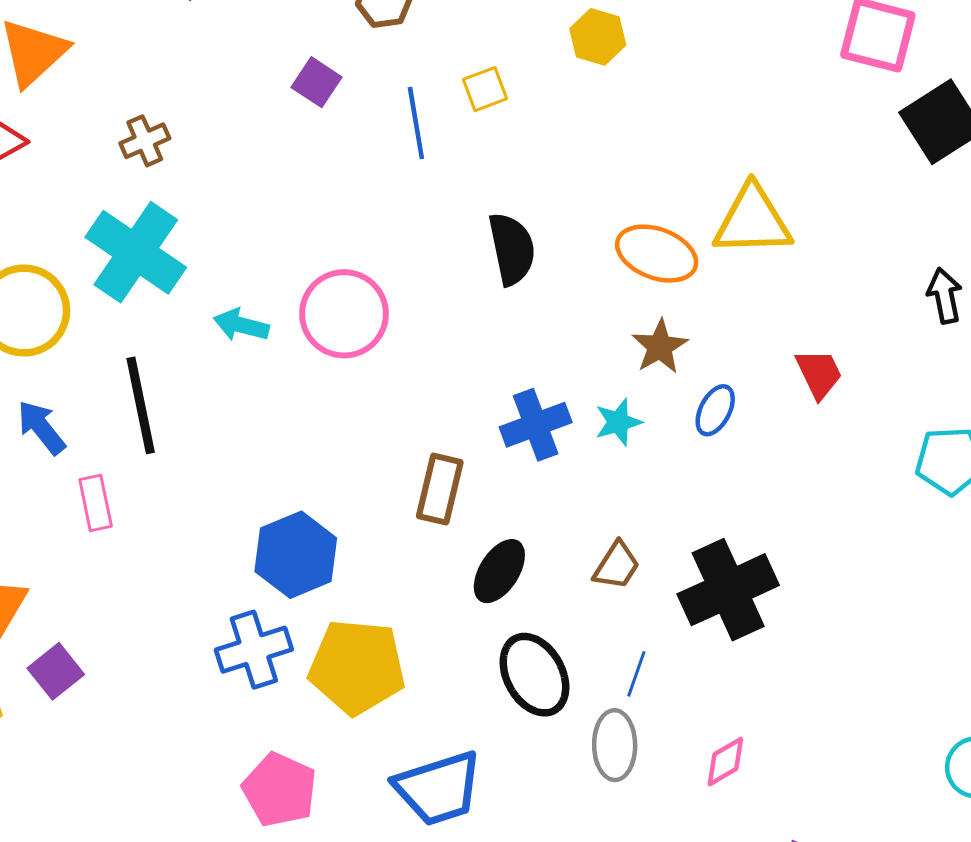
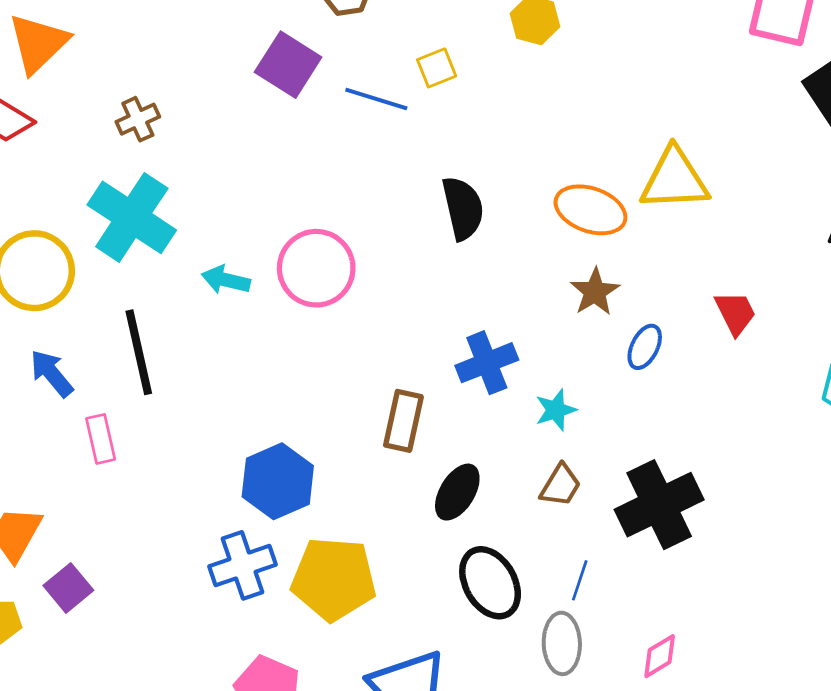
purple square: (316, 82) -> (288, 65), size x1.5
blue line: (416, 123) -> (376, 99), turned -62
cyan star: (618, 422) -> (556, 410), moved

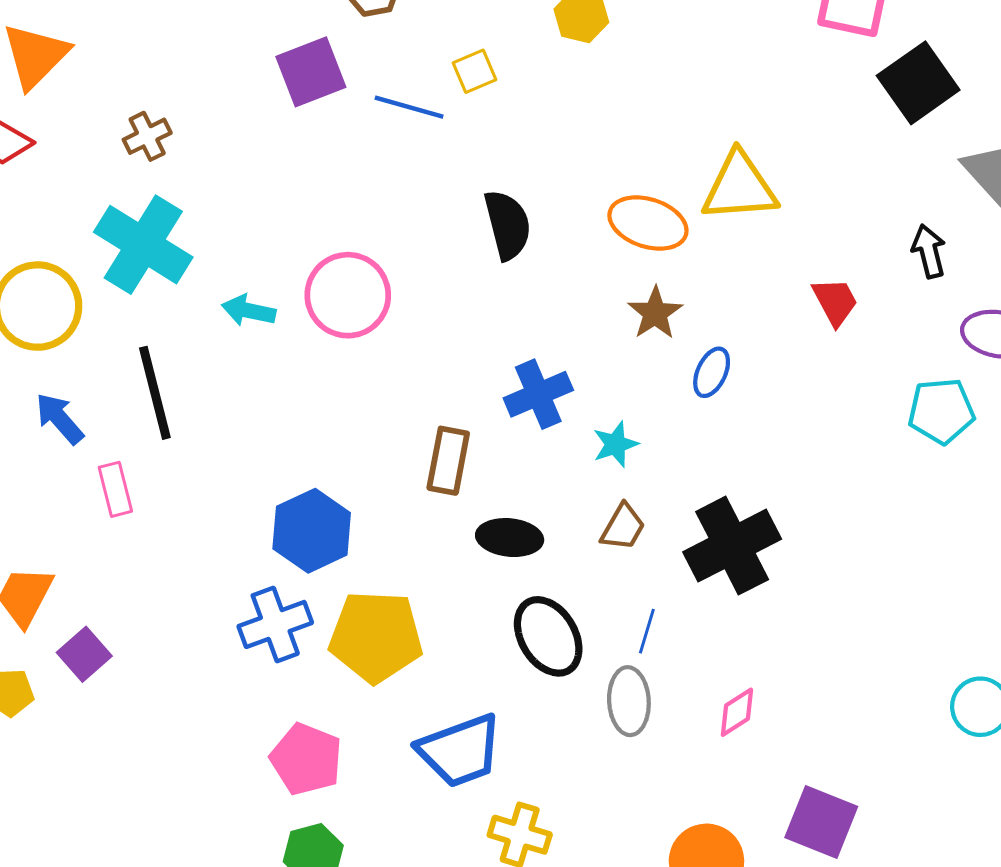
purple square: (288, 65) -> (311, 72), turned 38
red trapezoid: (735, 313) -> (835, 302), moved
black ellipse: (457, 492) -> (510, 538), turned 66

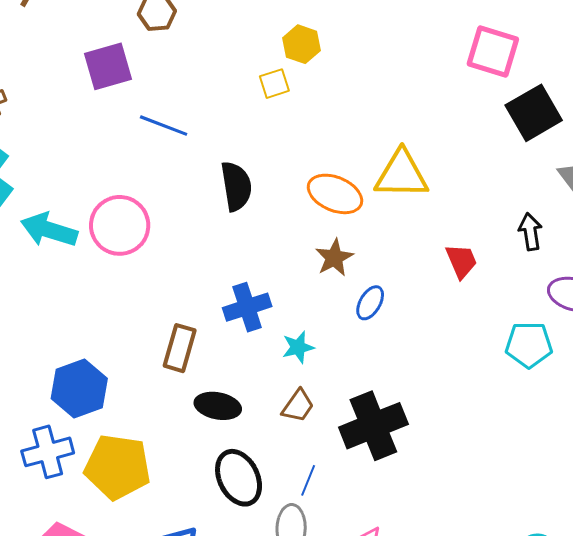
yellow square: (474, 71) -> (274, 84), moved
blue line: (409, 107) -> (164, 126), moved
cyan arrow: (249, 311) -> (49, 230), size x1.5

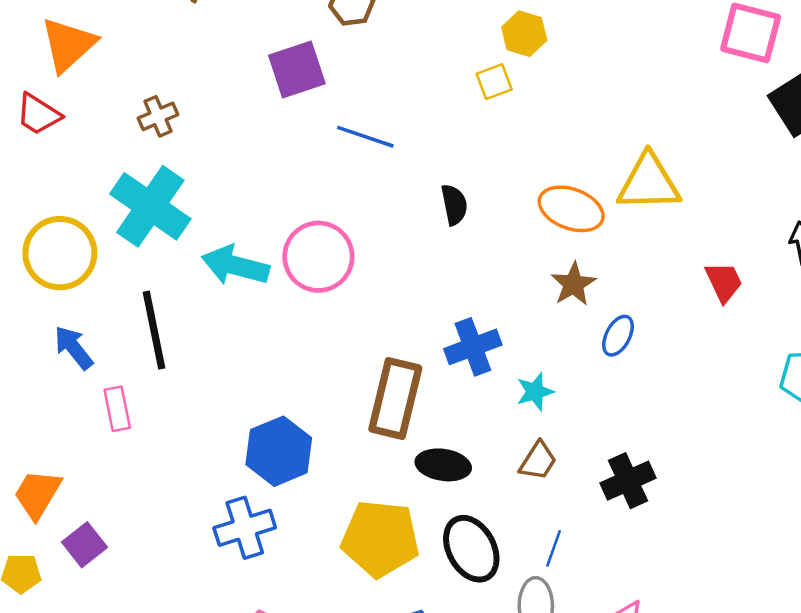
black semicircle: (236, 186) -> (454, 205), size x0.7
brown rectangle: (180, 348) -> (395, 399), size x1.4
black cross: (373, 426) -> (628, 481), size x0.7
yellow pentagon: (118, 467) -> (380, 539), moved

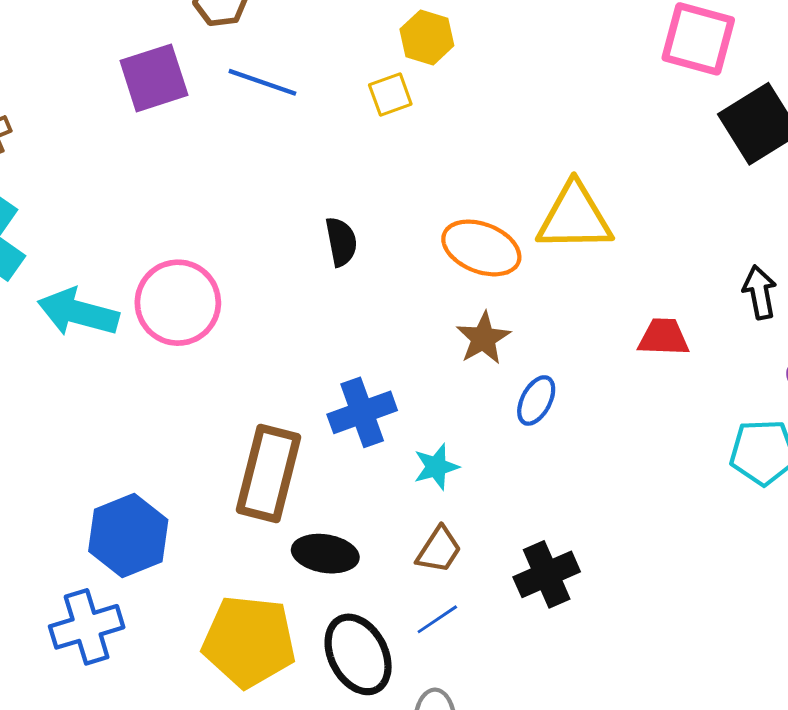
blue line: (365, 137) -> (262, 82), moved
red trapezoid: (724, 282) -> (663, 337), turned -63
blue line: (554, 548) -> (437, 619), moved, turned 36

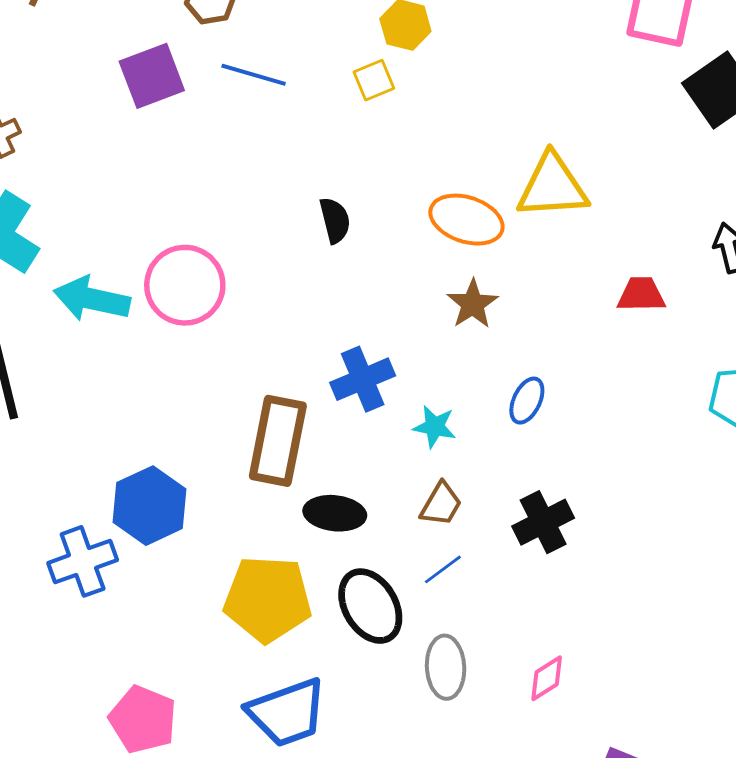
blue ellipse: (536, 400) -> (527, 401), moved
cyan star: (436, 467) -> (435, 427), turned 30
blue cross: (87, 627) -> (83, 561), moved

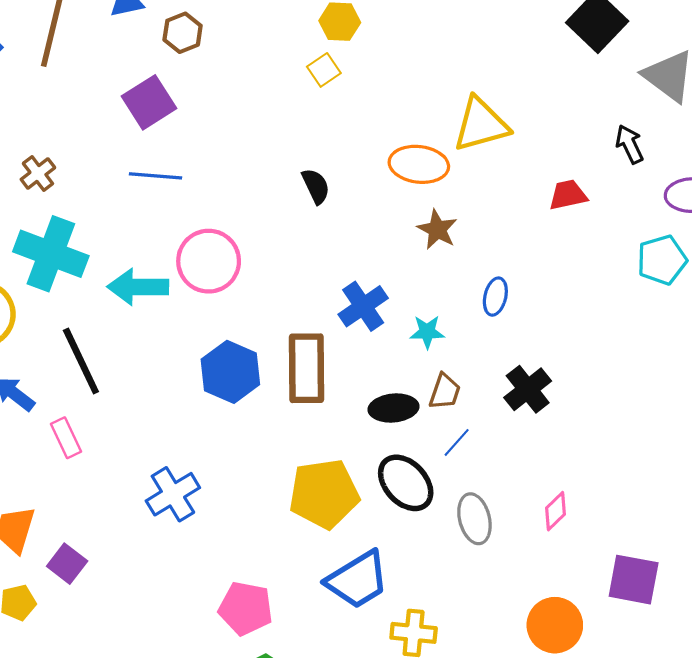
blue line: (254, 75) -> (155, 176), moved
blue hexagon: (149, 506) -> (230, 372), moved
black ellipse: (335, 513) -> (393, 408), moved

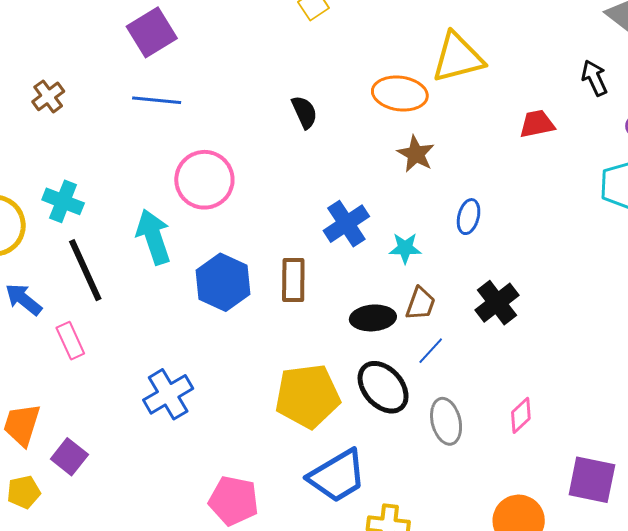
cyan cross: (51, 254) -> (63, 201), moved, size x0.6
cyan arrow: (138, 287) -> (153, 237), moved, turned 70
brown rectangle: (307, 368) -> (293, 280), size x0.7

